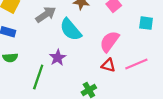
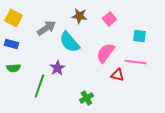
pink line: (136, 64) -> (135, 62), moved, turned 30
red triangle: (108, 65) -> (117, 75), moved

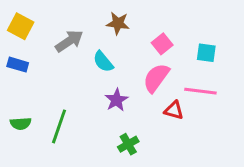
pink square: (109, 19) -> (162, 44), moved
cyan semicircle: (69, 42) -> (103, 62), size x0.7
green semicircle: (13, 68) -> (21, 124), moved
purple star: (57, 68) -> (116, 100), moved

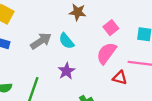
gray arrow: (69, 41) -> (41, 41), moved
purple star: (116, 100) -> (66, 71), moved

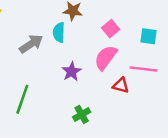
cyan semicircle: (66, 41) -> (59, 32), moved, turned 42
purple star: (66, 71) -> (72, 72), moved

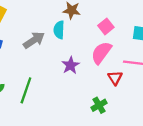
red triangle: (121, 85) -> (115, 78), turned 42
green cross: (82, 114) -> (99, 105), moved

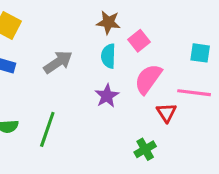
pink square: (106, 26) -> (139, 41), moved
cyan semicircle: (59, 30) -> (108, 56), moved

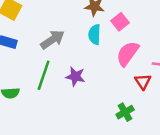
purple star: (107, 96) -> (75, 77), moved, turned -30
green line: (47, 129) -> (44, 75), moved

